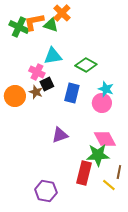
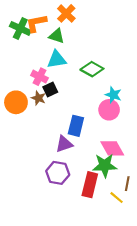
green triangle: (51, 25) -> (57, 36), moved
blue rectangle: (72, 93) -> (76, 126), moved
purple hexagon: (46, 191) -> (58, 173), moved

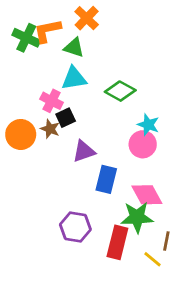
blue rectangle: (76, 126) -> (106, 179), moved
purple triangle: (64, 144) -> (84, 151), moved

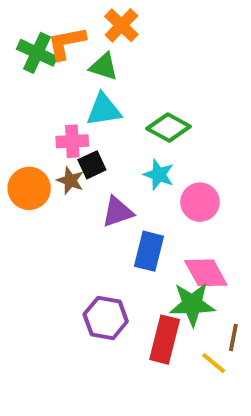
pink cross: (52, 101) -> (72, 141), turned -30
cyan star: (148, 125) -> (159, 175), moved

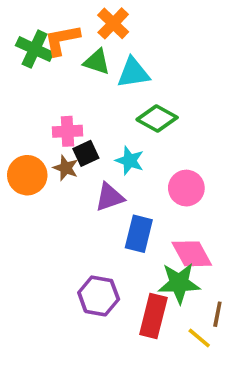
cyan triangle: (104, 110) -> (133, 73), moved
cyan star: (159, 175) -> (130, 161), moved

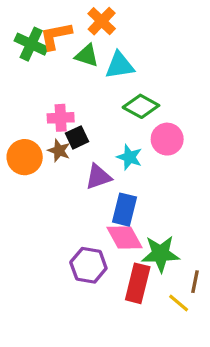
cyan star: (130, 161) -> (129, 157), moved
pink circle: (186, 188) -> (167, 139), moved
pink diamond: (192, 254) -> (125, 237), moved

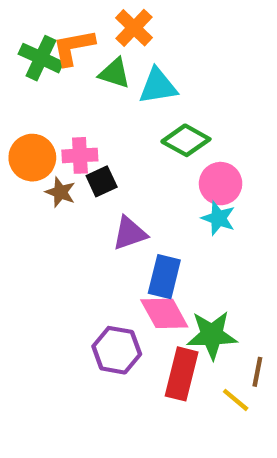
brown star: (59, 151) -> (60, 192), moved
orange circle: (25, 157) -> (32, 158), moved
cyan star: (129, 157) -> (218, 218), moved

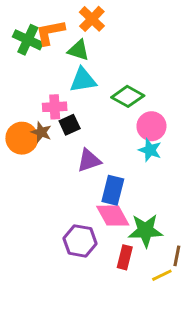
cyan triangle: (158, 86) -> (83, 80), moved
orange circle: (32, 158) -> (22, 138), moved
red rectangle: (182, 374) -> (125, 257), size x0.7
yellow line: (236, 400) -> (162, 275), turned -66

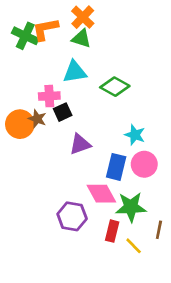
green triangle: (78, 50) -> (81, 39), moved
pink circle: (151, 126) -> (144, 164), moved
blue rectangle: (113, 190) -> (116, 167), moved
yellow line: (162, 275) -> (134, 246), moved, turned 72

